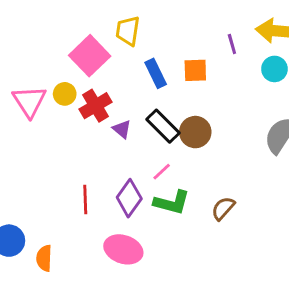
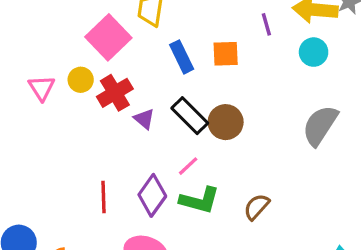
pink triangle: (29, 101) -> (42, 88), size x0.7

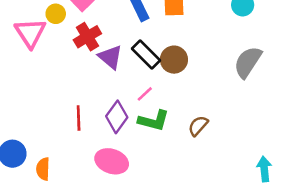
yellow circle: (81, 80) -> (56, 14), moved
pink triangle: (42, 88) -> (30, 33), size x1.5
purple triangle: (144, 119) -> (110, 57), size x1.5

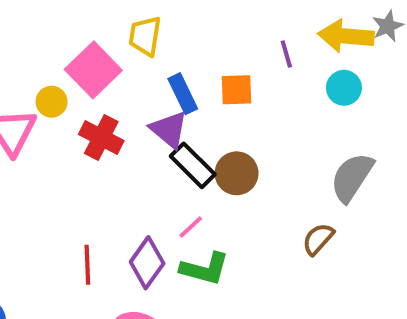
red cross: (87, 37) -> (101, 137), turned -32
purple triangle: (110, 57) -> (169, 130), moved
brown semicircle: (198, 126) -> (318, 239), moved

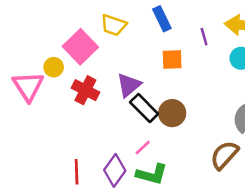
yellow trapezoid: (145, 36) -> (114, 25), turned -80
blue rectangle: (183, 94) -> (162, 19), moved
purple triangle: (169, 130) -> (129, 85), turned 40
brown semicircle: (318, 239) -> (224, 155), size x1.4

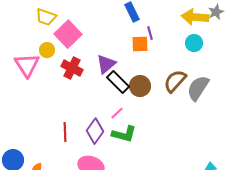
yellow trapezoid: (114, 25) -> (46, 17), moved
purple line: (204, 37) -> (150, 33), moved
brown semicircle: (224, 155) -> (175, 81), moved

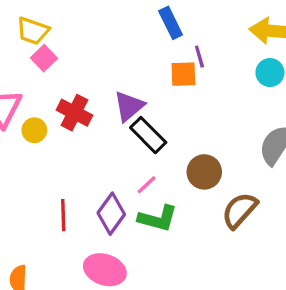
pink square: (68, 34) -> (44, 58), moved, size x0.6
yellow circle: (47, 50) -> (34, 130), moved
brown semicircle: (175, 81) -> (240, 210), moved
brown circle: (140, 86) -> (204, 172), moved

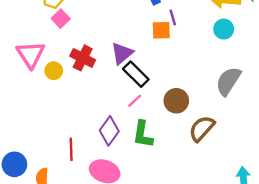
pink line: (147, 185) -> (135, 101), moved
red line: (63, 215) -> (71, 149), moved
green L-shape: (158, 218) -> (143, 134), turned 84

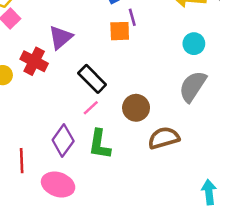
cyan circle: (224, 29) -> (194, 44), moved
purple triangle: (122, 53) -> (61, 37), moved
brown semicircle: (202, 128) -> (164, 138), turned 32

